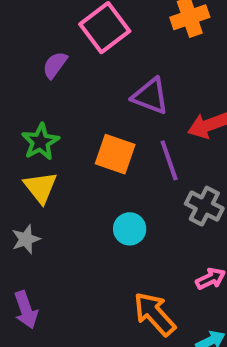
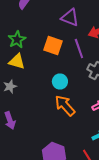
yellow triangle: (40, 187) -> (17, 62), turned -36
orange arrow: (155, 314) -> (65, 106), moved

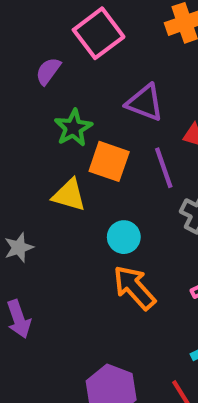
green star: (17, 40) -> (73, 128), moved
yellow triangle: (17, 62) -> (69, 195), moved

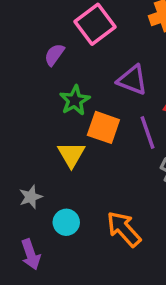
yellow triangle: (69, 195) -> (71, 155), turned 44
cyan circle: (124, 237) -> (66, 222), moved

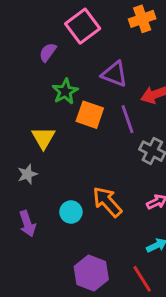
yellow triangle: (71, 155) -> (43, 138), moved
cyan circle: (66, 222) -> (71, 212), moved

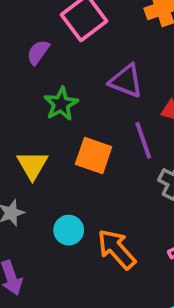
orange square: (90, 115) -> (94, 156), moved
cyan circle: (71, 212) -> (69, 230), moved

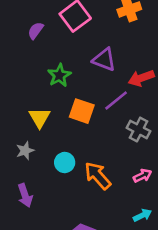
purple semicircle: (38, 52) -> (36, 31), moved
purple line: (143, 140) -> (116, 100), turned 70

